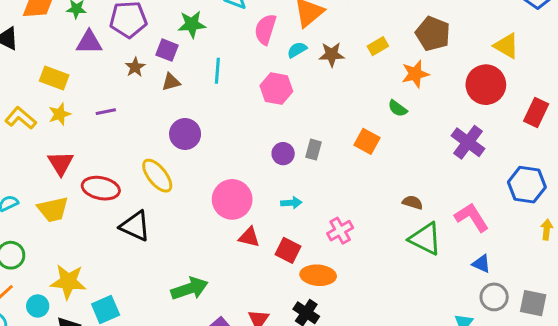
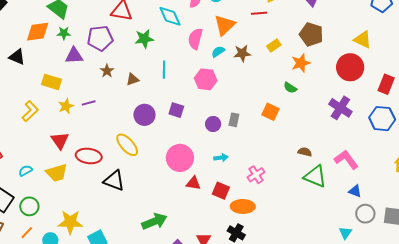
purple square: (167, 50) -> (176, 110), moved
yellow star: (60, 114) -> (66, 106), moved
yellow L-shape: (21, 118) -> (30, 111), turned 100
blue hexagon: (527, 185) -> (382, 119), moved

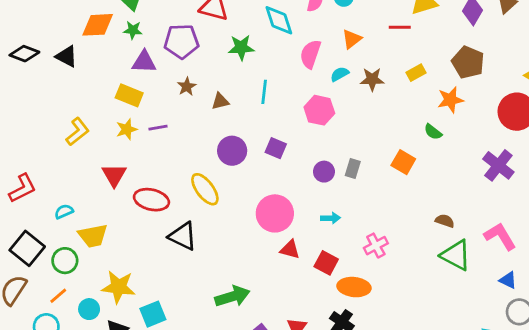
orange triangle: (225, 25) -> (352, 39), size x0.7
yellow rectangle: (52, 82) -> (129, 95), moved
yellow trapezoid: (57, 173) -> (93, 236), moved

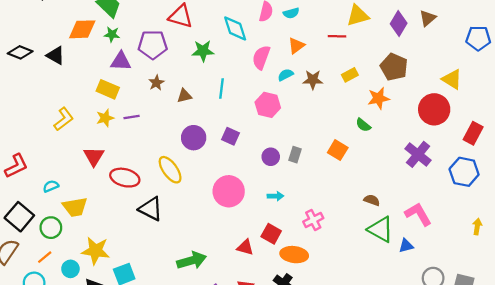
red triangle: (290, 249) -> (245, 247), moved
blue triangle: (508, 280) -> (406, 246), moved, turned -42

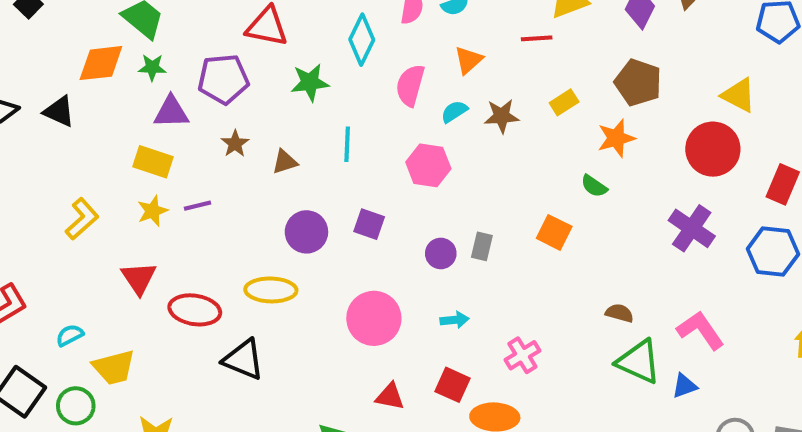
cyan diamond: (235, 28) -> (362, 40), turned 48
yellow ellipse: (170, 170) -> (271, 290), turned -48
red triangle: (245, 247) -> (390, 397), moved

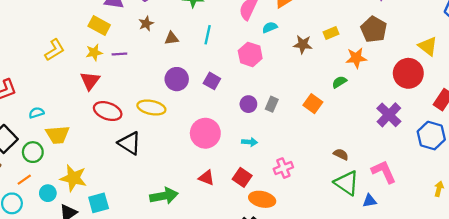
brown star: (502, 116) -> (303, 44), moved
green semicircle: (594, 186) -> (339, 82), turned 104
red triangle: (139, 278) -> (90, 81), moved

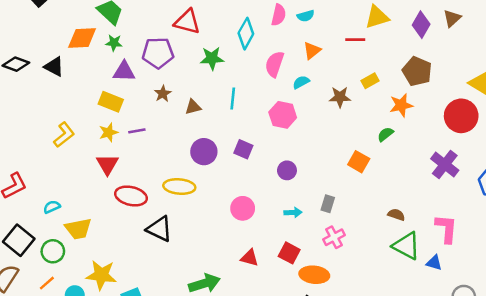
gray rectangle: (272, 104) -> (328, 204), moved
pink circle: (205, 133) -> (243, 208), size x0.7
pink L-shape: (384, 172) -> (446, 229), turned 36
blue triangle: (370, 201) -> (434, 263), turned 32

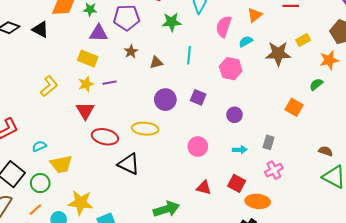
brown star: (340, 97) -> (278, 54), size x1.4

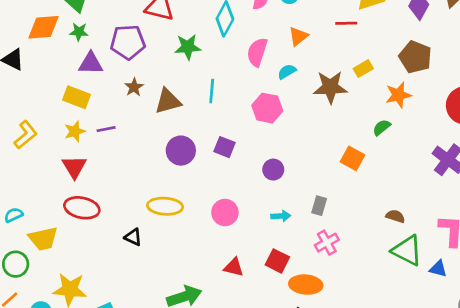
brown triangle: (156, 62) -> (168, 101), size x1.5
yellow ellipse: (145, 129) -> (165, 206), moved
red ellipse: (105, 137) -> (82, 208), moved
black triangle: (129, 164) -> (133, 237), size x0.6

